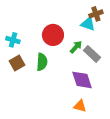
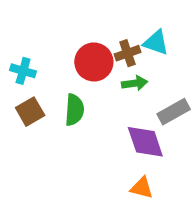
brown cross: (96, 14) -> (128, 53), moved
green arrow: (76, 47) -> (135, 83), turned 40
gray rectangle: (92, 54) -> (174, 112), moved, turned -72

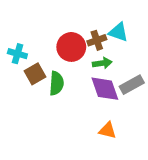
brown square: (30, 112) -> (35, 74), moved
purple diamond: (145, 142) -> (105, 89), moved
orange triangle: (142, 188) -> (108, 130), moved

